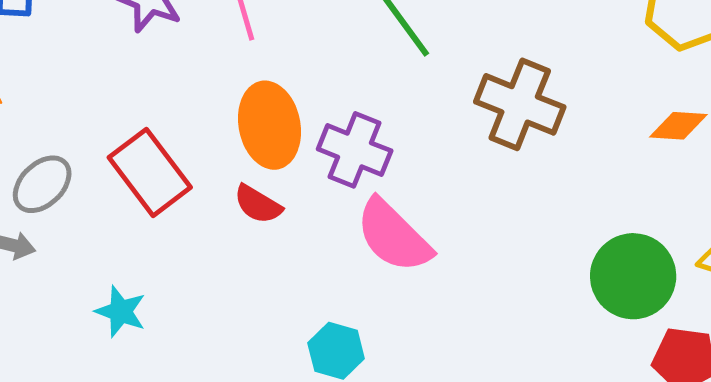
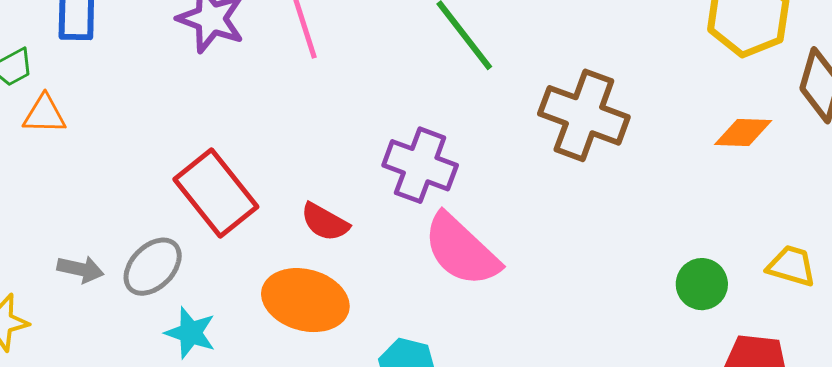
orange ellipse: (270, 125) -> (305, 300), moved, turned -62
gray ellipse: (42, 184) -> (153, 267), moved
green circle: (633, 276) -> (702, 284), size x0.6

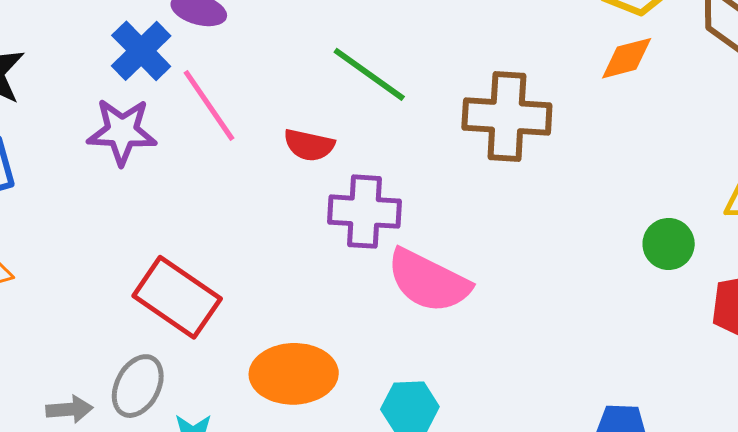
orange diamond: (743, 132) -> (627, 58), moved
red semicircle: (325, 222) -> (309, 145), moved

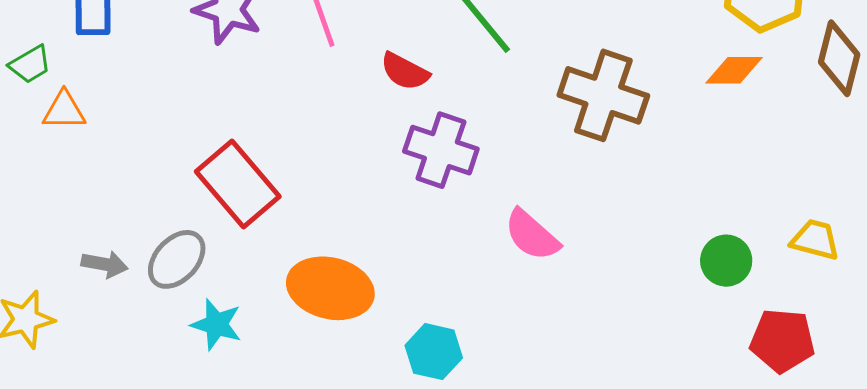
pink semicircle: (428, 281) -> (532, 235), moved, size x0.7

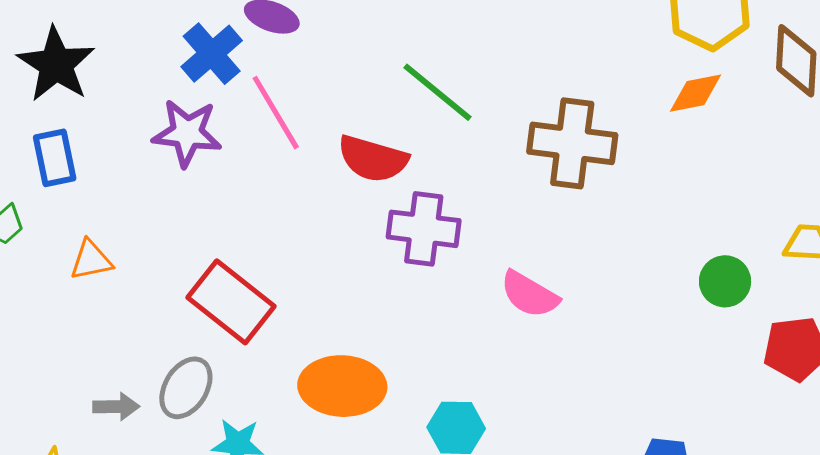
red semicircle: (405, 71) -> (373, 159), size x1.4
orange triangle: (64, 111) -> (91, 260), moved

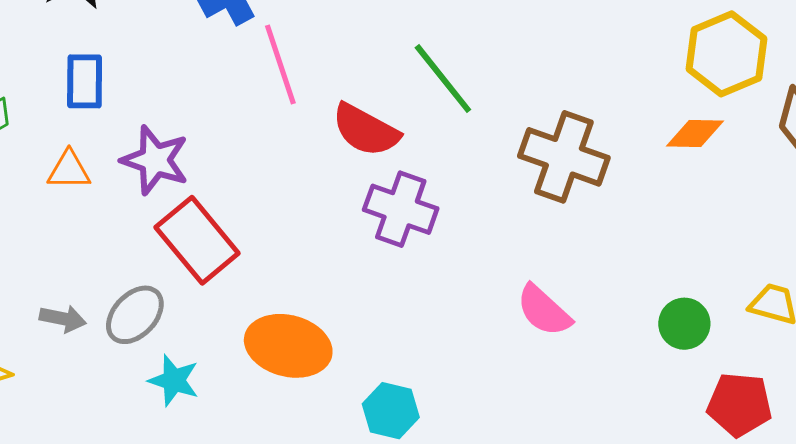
purple star: (187, 133) -> (155, 160), moved
blue rectangle: (55, 158) -> (85, 81), moved
pink semicircle: (529, 294) -> (544, 310), moved

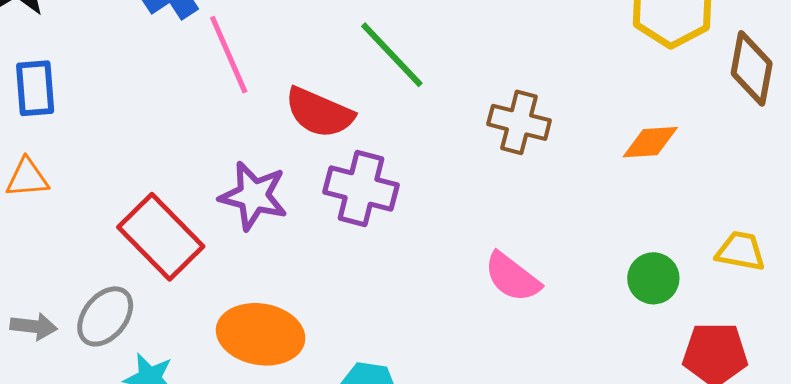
orange diamond: (695, 133) -> (650, 142), moved
brown cross: (564, 157) -> (519, 122), size x0.7
purple star: (155, 160) -> (254, 196), moved

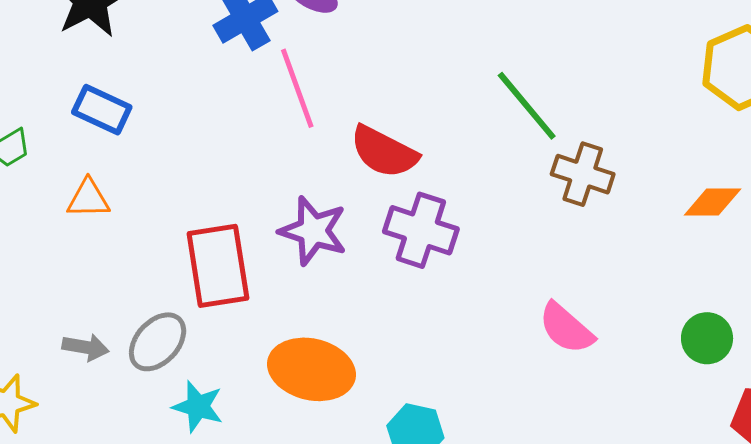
green line: (392, 55) -> (527, 106), moved
blue rectangle: (35, 88) -> (102, 110), turned -64
red rectangle: (161, 237) -> (218, 266), turned 32

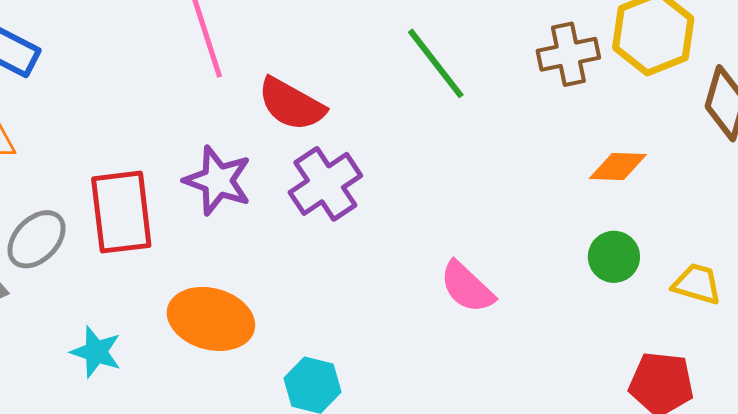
brown cross: (583, 174) -> (568, 54), moved, turned -32
purple cross: (421, 230) -> (325, 184), turned 36
green circle: (707, 338) -> (614, 257), moved
gray ellipse: (158, 342) -> (37, 239), moved

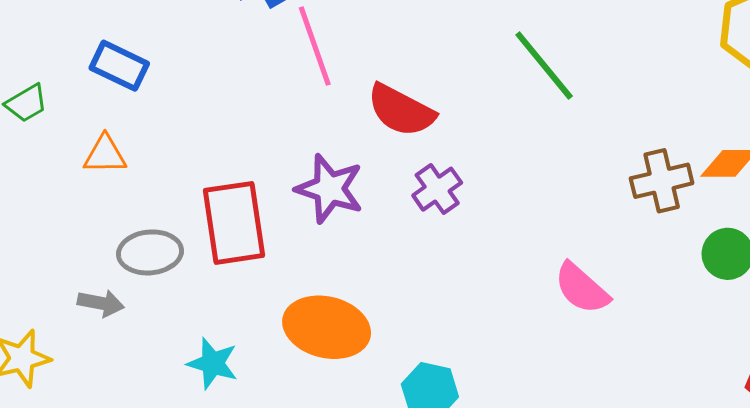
brown cross: (568, 54) -> (662, 181), moved
purple cross: (325, 184) -> (437, 189), size x0.7
gray ellipse: (37, 239) -> (150, 252), turned 42

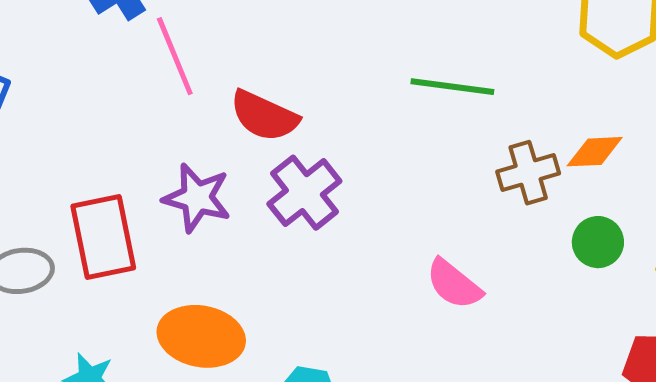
green line: (544, 66) -> (452, 87), moved, turned -40
purple cross: (437, 189) -> (304, 193), size x1.5

